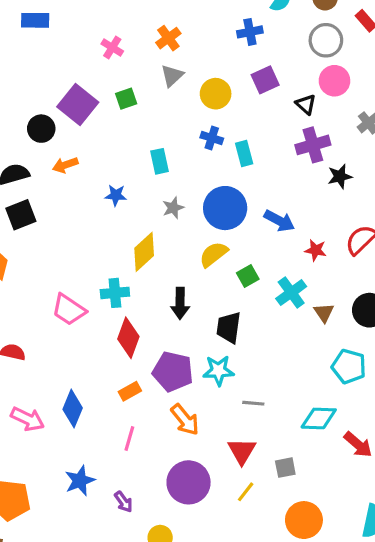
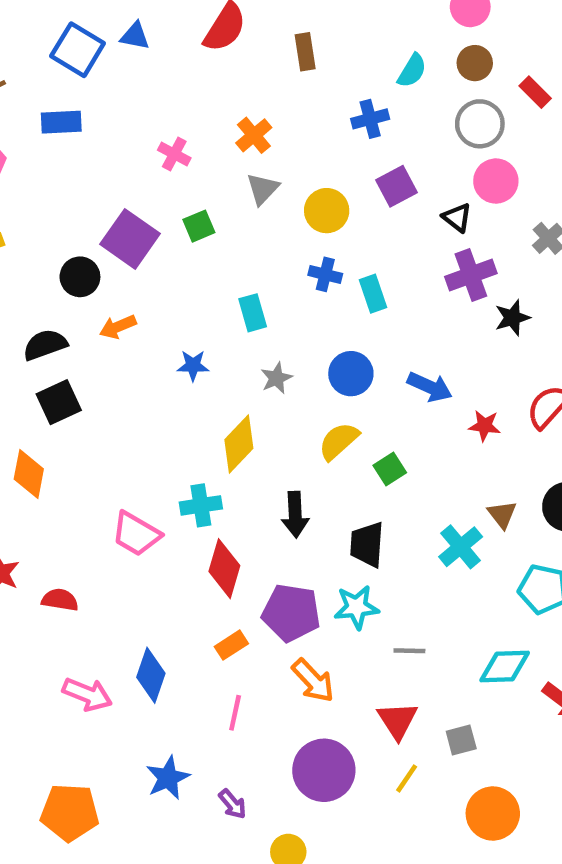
blue circle: (225, 208) -> (351, 374), size x0.7
cyan cross: (291, 292) -> (461, 547), moved

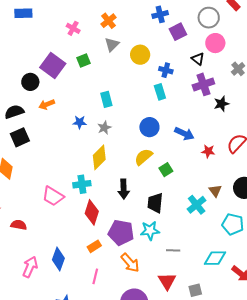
purple square: (396, 186) -> (178, 32), moved
blue cross: (325, 274) -> (166, 70), moved
gray star: (276, 378) -> (104, 128), moved
pink arrow: (87, 694) -> (30, 267), turned -90

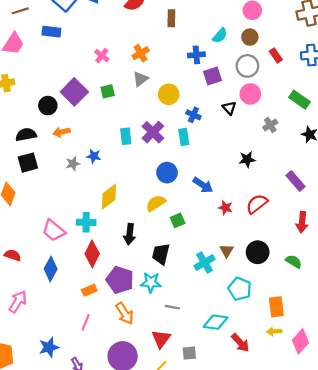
purple cross: (203, 84) -> (153, 132), moved, turned -35
gray star: (104, 128) -> (73, 164), moved
blue diamond: (58, 259) -> (51, 269), moved

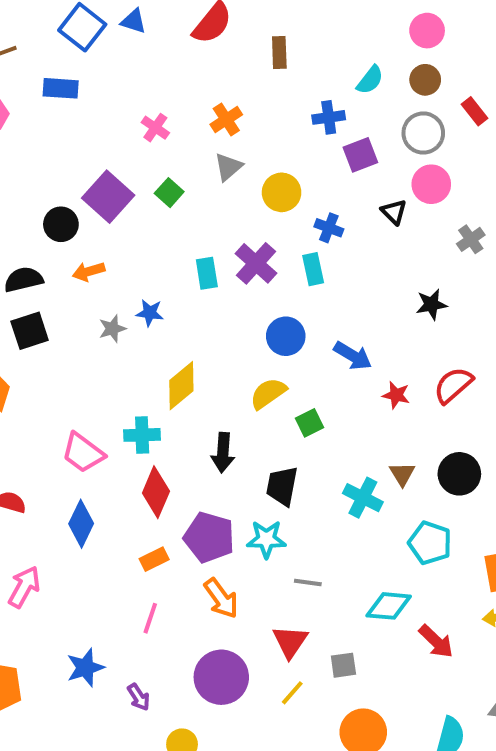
green square: (108, 91) -> (169, 193), turned -32
cyan cross: (204, 263) -> (363, 498), turned -30

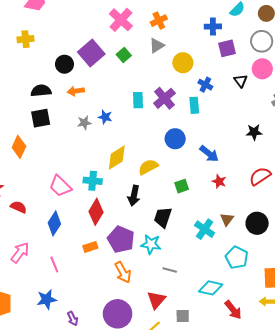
pink cross: (155, 128) -> (121, 20), size x1.6
yellow semicircle: (268, 393) -> (148, 167), moved
red star: (396, 395) -> (219, 181), moved
pink line: (150, 618) -> (54, 264), moved, turned -49

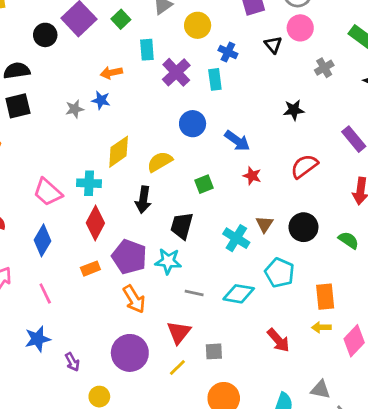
orange arrow: (76, 91) -> (111, 73), moved
cyan rectangle: (138, 100) -> (147, 50), moved
cyan diamond: (211, 288) -> (239, 294), moved

